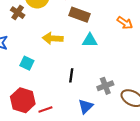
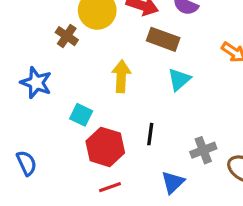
yellow arrow: (53, 38) -> (121, 76), turned 90
cyan triangle: (90, 40) -> (179, 79), turned -42
red hexagon: (23, 100) -> (105, 147), moved

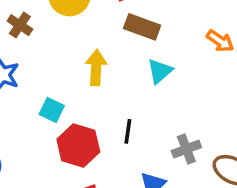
brown cross: (67, 36) -> (20, 25), moved

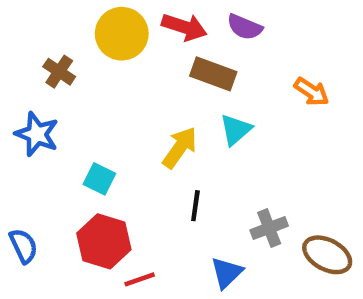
yellow arrow: (96, 68) -> (180, 148), moved, turned 32
red hexagon: (78, 146) -> (104, 241), moved

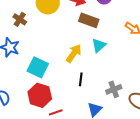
cyan square: (99, 179) -> (38, 67), size x1.5

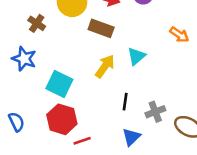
brown rectangle: (89, 20) -> (101, 28), moved
black line: (81, 79) -> (125, 102), moved

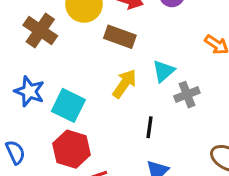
brown cross: (37, 23) -> (40, 31), size x1.5
blue star: (24, 59) -> (29, 91), moved
gray cross: (155, 112) -> (187, 95), moved

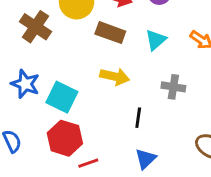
cyan triangle: (164, 71) -> (156, 40), moved
yellow arrow: (125, 84) -> (115, 77), turned 68
gray cross: (187, 95) -> (173, 87), turned 30

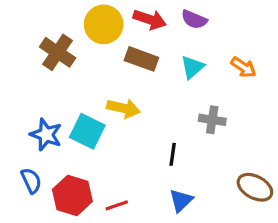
yellow arrow: (115, 77) -> (123, 108), moved
blue star: (25, 84) -> (46, 135), moved
red hexagon: (65, 138) -> (72, 195), moved

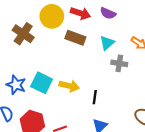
yellow arrow: (123, 108) -> (69, 86), moved
gray cross: (212, 120) -> (119, 63), moved

